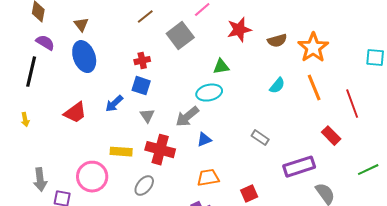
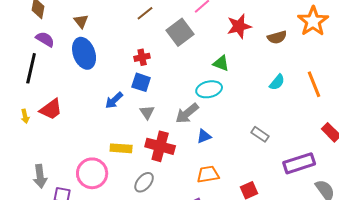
orange star: (313, 48) -> (313, 21), moved
green triangle: (221, 67) -> (221, 63), turned 30
red trapezoid: (75, 113) -> (51, 109), moved

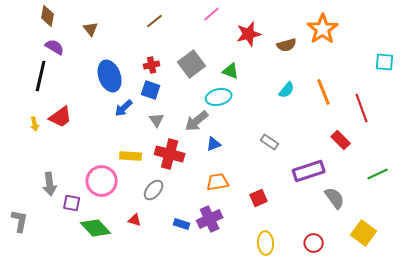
gray square: (180, 32) -> (192, 64), moved
blue ellipse: (84, 53) -> (110, 76), moved

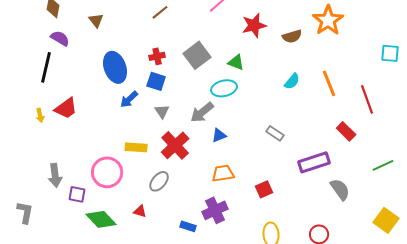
red cross: (170, 154) -> (175, 145), turned 32
blue rectangle: (182, 224) -> (188, 226), moved
yellow square: (364, 233) -> (386, 220), moved

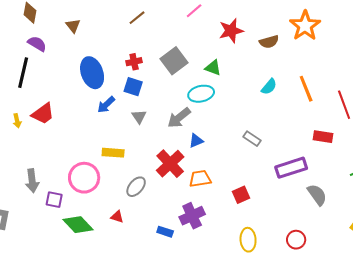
red rectangle: (346, 131) -> (323, 137), turned -36
red cross: (175, 145) -> (170, 164), moved

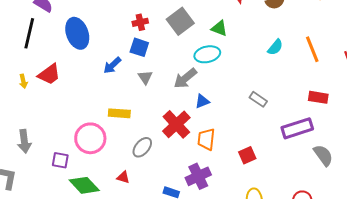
blue ellipse: (92, 73) -> (77, 33), moved
red rectangle: (323, 137) -> (318, 97), moved
orange trapezoid: (200, 179) -> (206, 139), turned -75
gray arrow: (32, 181) -> (24, 141), moved

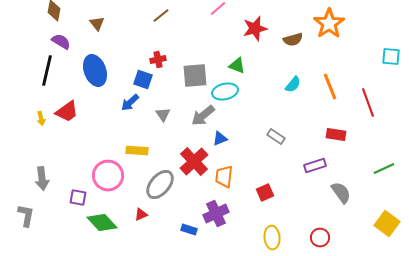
gray square: (180, 21) -> (195, 76), moved, turned 32
blue square: (139, 47) -> (143, 80), moved
purple rectangle: (297, 128) -> (315, 166), size x0.7
gray ellipse: (142, 147) -> (160, 184), size x1.4
red triangle: (123, 177) -> (141, 214), turned -40

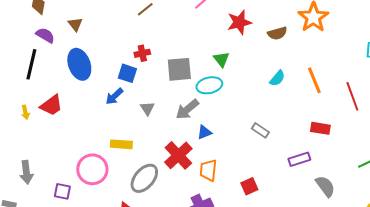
brown triangle: (97, 24) -> (75, 24), moved
green triangle: (237, 66) -> (221, 59), turned 30

